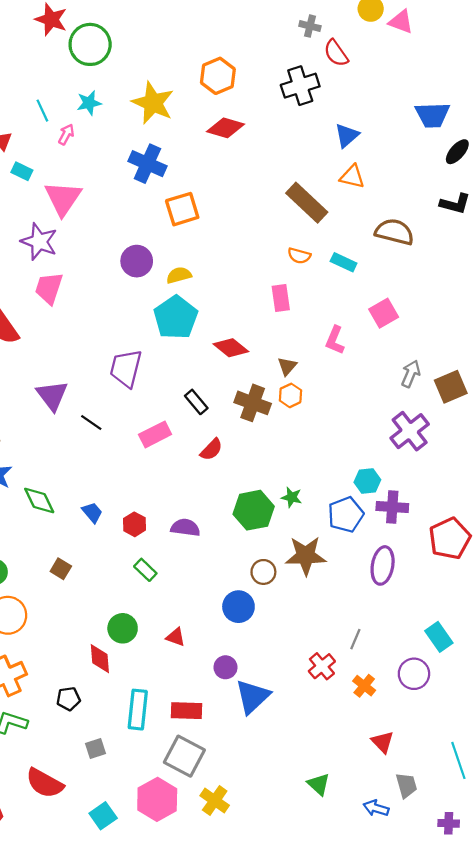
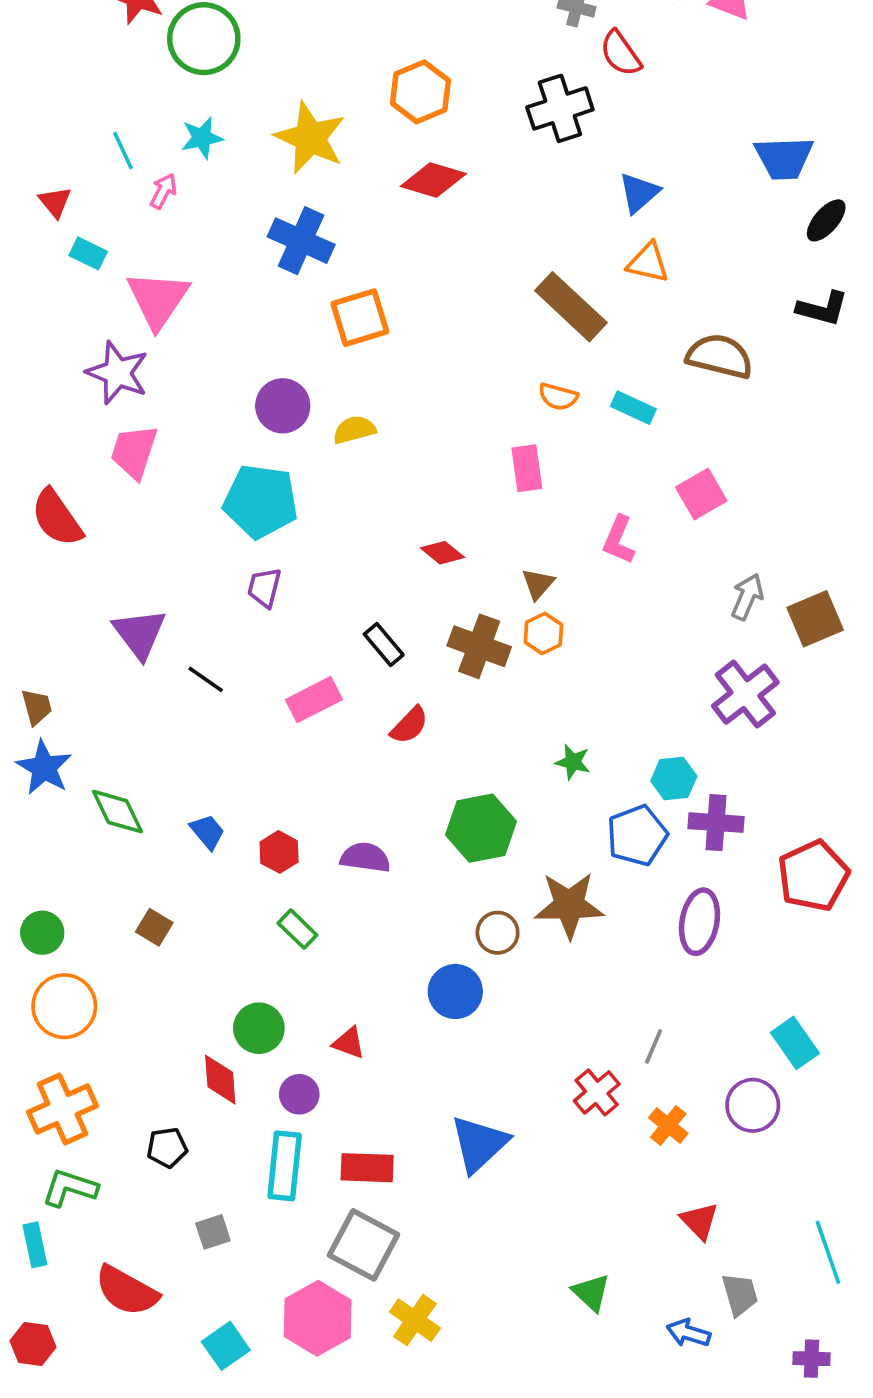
cyan pentagon: (176, 317) -> (261, 501), moved, turned -30
red diamond: (231, 348) -> (442, 553), size x0.7
purple trapezoid: (126, 368) -> (264, 588), size x0.6
green star: (292, 497) -> (573, 762), moved
purple circle: (225, 667) -> (299, 1094), moved

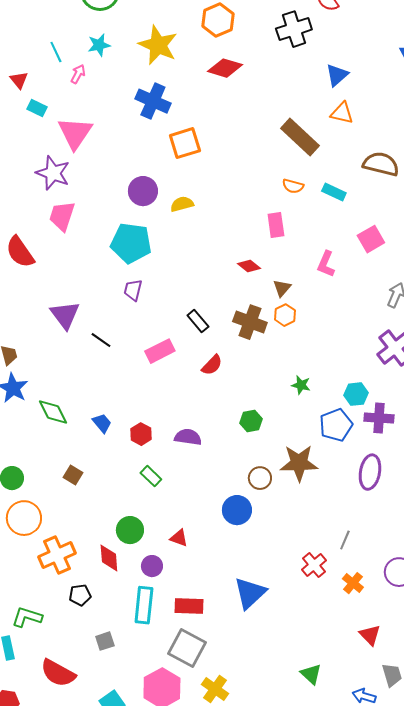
red diamond: (442, 553) -> (249, 266), moved
green hexagon: (481, 828) -> (251, 421), size x0.6
orange cross: (62, 1109) -> (57, 555), moved

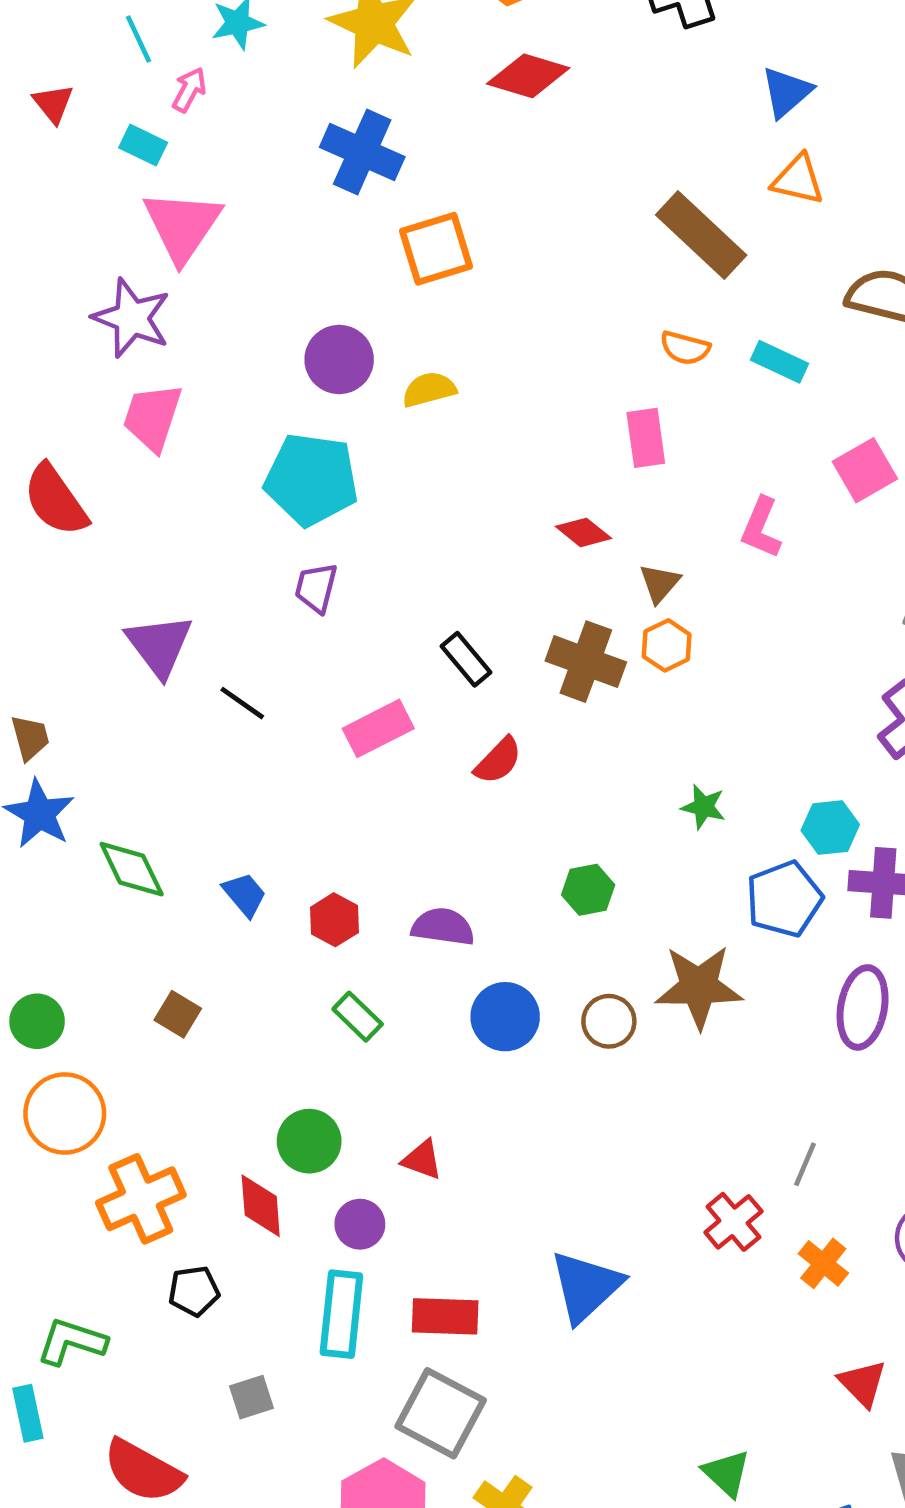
cyan rectangle: (37, 108) -> (143, 145), moved
blue circle: (237, 510) -> (505, 1017), moved

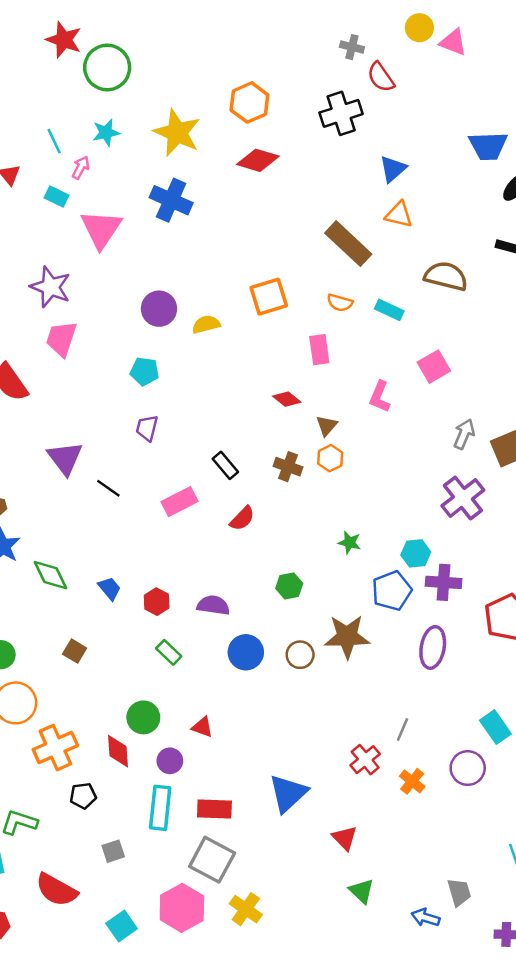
pink triangle: (182, 226) -> (101, 229), moved
orange square: (436, 249) -> (269, 297), moved
cyan pentagon: (311, 479) -> (145, 371), size x0.6
brown cross: (586, 662) -> (288, 467), size x0.7
red triangle: (863, 1383) -> (345, 838), moved

